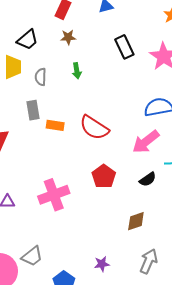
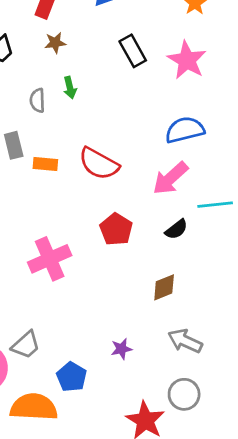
gray semicircle: (41, 77) -> (37, 100), moved
gray arrow: (149, 261) -> (185, 341), turned -85

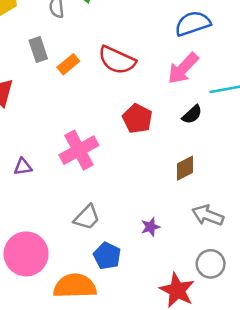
orange rectangle: (45, 164) -> (68, 64), turned -40
gray trapezoid: (26, 345) -> (87, 217), moved

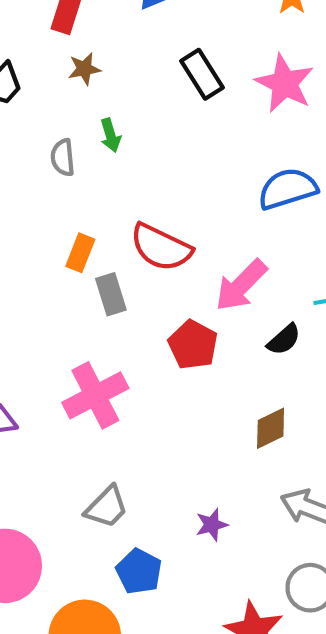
gray rectangle: (38, 49) -> (111, 294), moved
orange rectangle: (68, 64) -> (80, 253), turned -30
pink arrow: (183, 68) -> (241, 285), moved

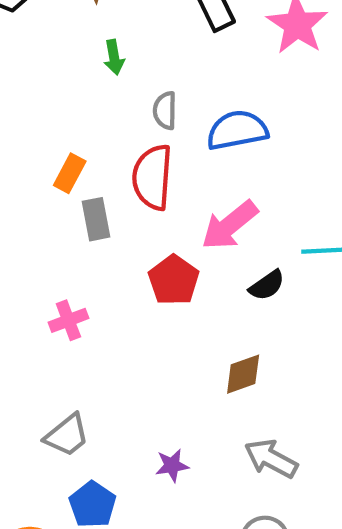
gray semicircle: (63, 157) -> (165, 111), moved
blue semicircle: (288, 189) -> (237, 130), moved
red semicircle: (161, 247) -> (152, 177), turned 62
pink cross: (95, 395) -> (68, 320), size x0.6

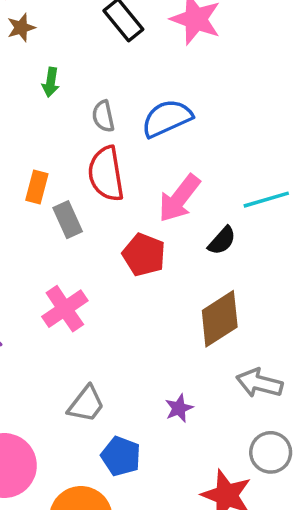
green arrow: (114, 57) -> (51, 82), turned 32
pink cross: (68, 320) -> (65, 309), size x1.4
brown diamond: (243, 374) -> (220, 319), size x1.5

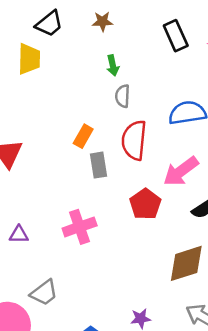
green arrow: (51, 82) -> (113, 65), turned -36
gray semicircle: (103, 116) -> (123, 96), moved
gray trapezoid: (86, 404) -> (44, 293), moved

